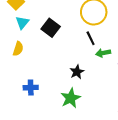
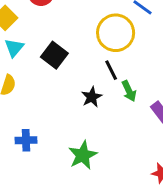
green arrow: (103, 53) -> (129, 91), turned -104
black star: (77, 72) -> (92, 97), moved

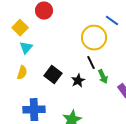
black square: (54, 55) -> (53, 75), moved
blue cross: (26, 140) -> (34, 110), size x1.5

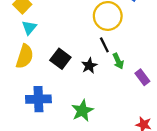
yellow semicircle: (22, 73) -> (25, 56), size x1.5

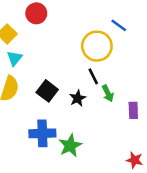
purple rectangle: (142, 77) -> (133, 110), turned 35
blue cross: (38, 99) -> (42, 133), moved

